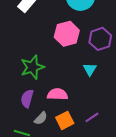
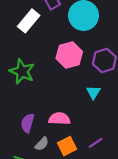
green star: (32, 67) -> (22, 71), moved, turned -30

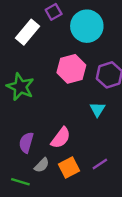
pink semicircle: (59, 119) -> (61, 138), turned 125

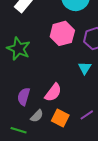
orange square: (69, 168) -> (60, 118), turned -36

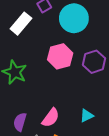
cyan triangle: (85, 68) -> (87, 116), moved, turned 32

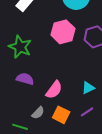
purple semicircle: (20, 122) -> (25, 79), moved, turned 90

